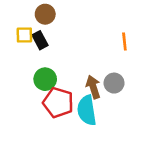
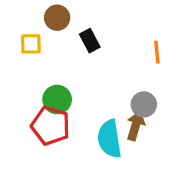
black rectangle: (40, 40) -> (90, 41), moved
brown arrow: (93, 87) -> (136, 126), moved, turned 35
red pentagon: (58, 103) -> (51, 126), moved

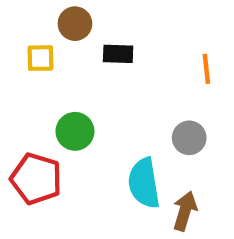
black rectangle: (90, 41) -> (118, 54), turned -60
red pentagon: (51, 126) -> (36, 179), moved
brown arrow: (136, 126) -> (185, 211), moved

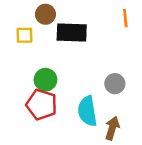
black rectangle: (118, 54) -> (72, 33), size x1.6
orange line: (206, 69) -> (125, 18), moved
red pentagon: (36, 179) -> (42, 105), moved

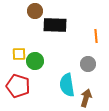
orange line: (125, 18) -> (96, 36), moved
yellow square: (25, 35) -> (19, 54), moved
red pentagon: (42, 105) -> (18, 86), moved

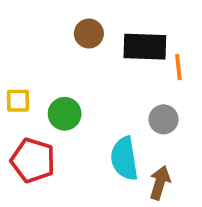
brown circle: (35, 11) -> (89, 34), moved
black rectangle: (55, 25) -> (145, 47), moved
yellow square: (19, 54) -> (18, 101), moved

